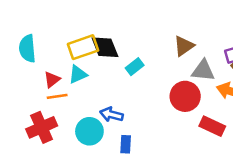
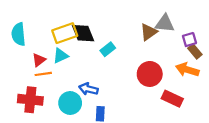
gray triangle: (203, 70) -> (165, 23), moved
red cross: (42, 127) -> (30, 100), turned 30

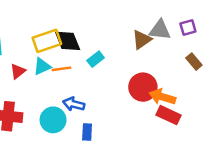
purple square: (189, 40) -> (188, 28), moved
orange arrow: (187, 70) -> (162, 97), moved
orange line: (43, 74) -> (62, 69), moved

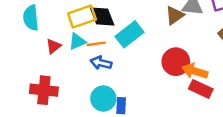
cyan rectangle: (96, 59) -> (129, 34), size x1.6
blue arrow: (74, 104) -> (101, 63), moved
cyan circle: (53, 120) -> (103, 98), moved

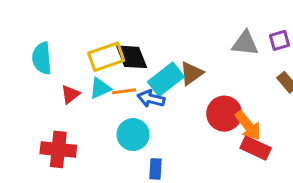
brown triangle: (175, 15) -> (191, 73), moved
blue arrow: (101, 63) -> (151, 99), moved
orange arrow: (195, 71) -> (248, 126), turned -145
cyan circle: (103, 98) -> (133, 135), moved

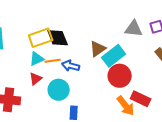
cyan rectangle: (166, 79) -> (114, 56), moved
red triangle: (70, 94) -> (36, 79), moved
orange arrow: (248, 126) -> (126, 106), moved

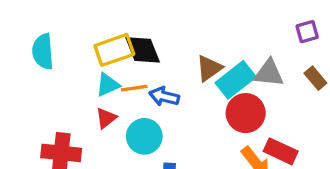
gray triangle: (134, 29) -> (269, 73), moved

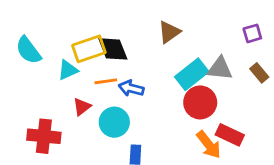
cyan semicircle: (43, 52) -> (28, 50), turned -32
brown triangle: (209, 68) -> (169, 32), moved
cyan triangle: (108, 85) -> (68, 70), moved

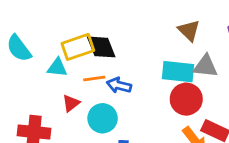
brown triangle: (169, 32) -> (189, 30), moved, turned -40
cyan triangle: (68, 70) -> (57, 68), turned 30
cyan rectangle: (192, 74) -> (178, 72), turned 44

